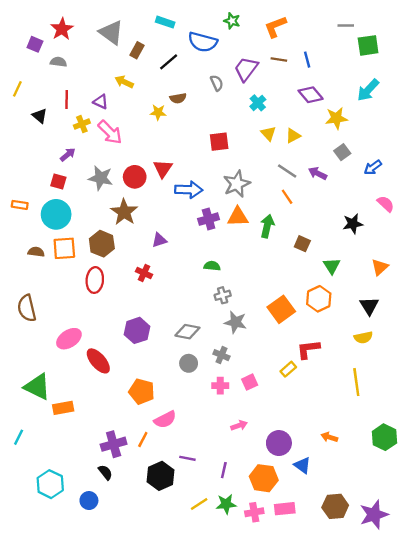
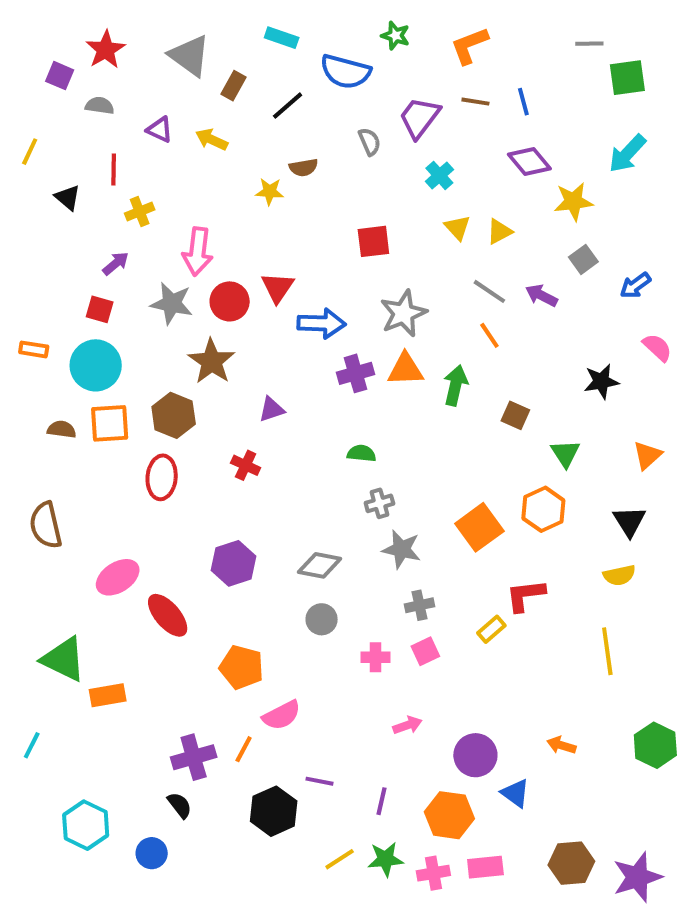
purple triangle: (101, 102) -> (160, 130), moved
pink arrow: (110, 132) -> (198, 251), moved, turned 52
gray cross: (221, 355) -> (419, 605), moved, turned -35

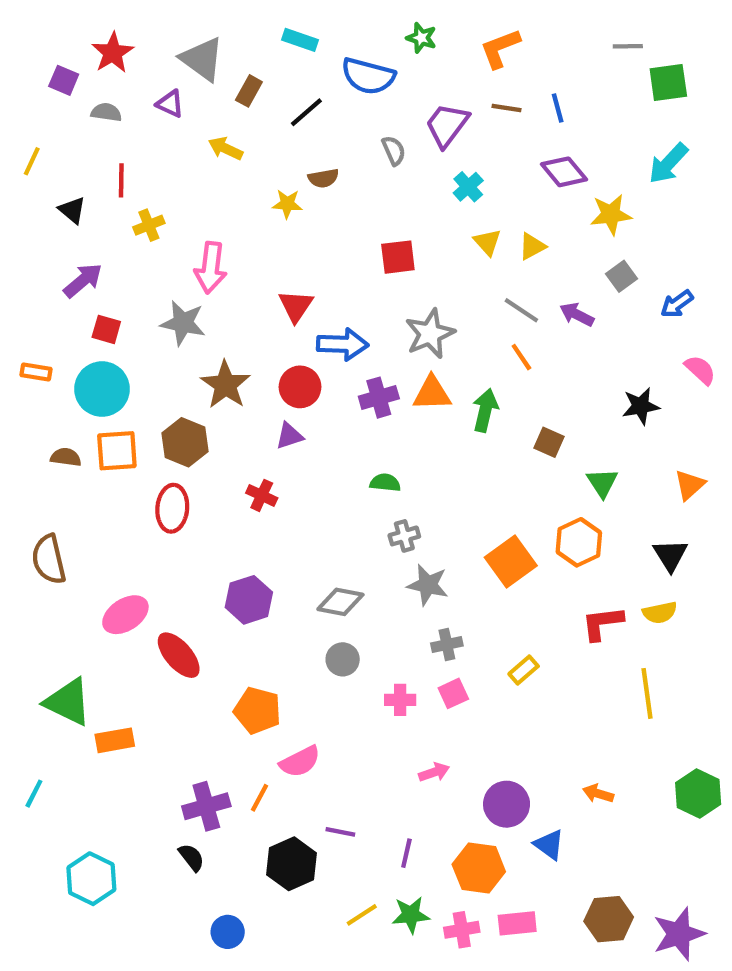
purple triangle: (160, 130) -> (170, 104), moved
purple arrow: (116, 263) -> (83, 280), moved, size x1.4
red circle: (230, 301) -> (300, 387), moved
red L-shape: (525, 595) -> (602, 623), moved
blue circle: (152, 853) -> (228, 932), moved

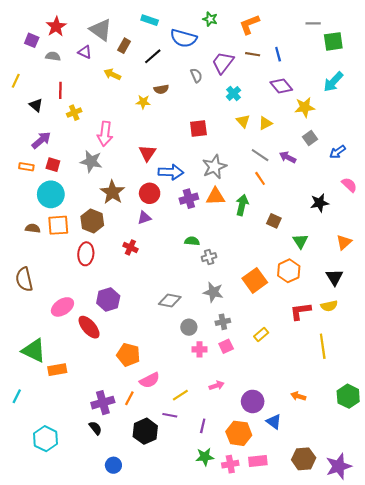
orange rectangle: (36, 372) -> (26, 167), moved
gray cross: (404, 536) -> (209, 257), moved
purple hexagon: (249, 600) -> (108, 300), moved
gray circle: (343, 659) -> (189, 327), moved
yellow line: (362, 915) -> (180, 395), moved

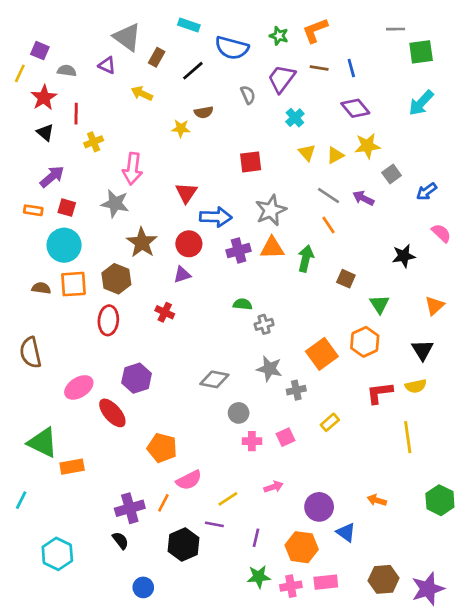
green star: (210, 19) -> (279, 36), moved
red star: (56, 27) -> (44, 98), moved
yellow line: (16, 81) -> (20, 73), moved
yellow star: (305, 107) -> (367, 146), moved
gray cross: (223, 322) -> (296, 390), moved

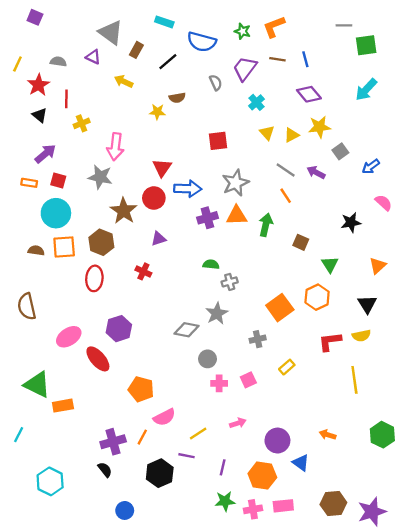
purple square: (40, 51) -> (35, 17), moved
red circle: (189, 244) -> (154, 198), moved
gray star: (269, 369) -> (217, 313), moved, turned 30

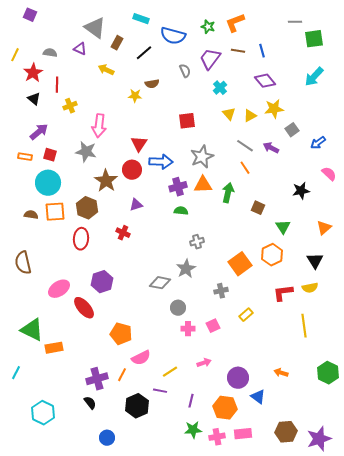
green semicircle: (211, 264) -> (181, 211), moved

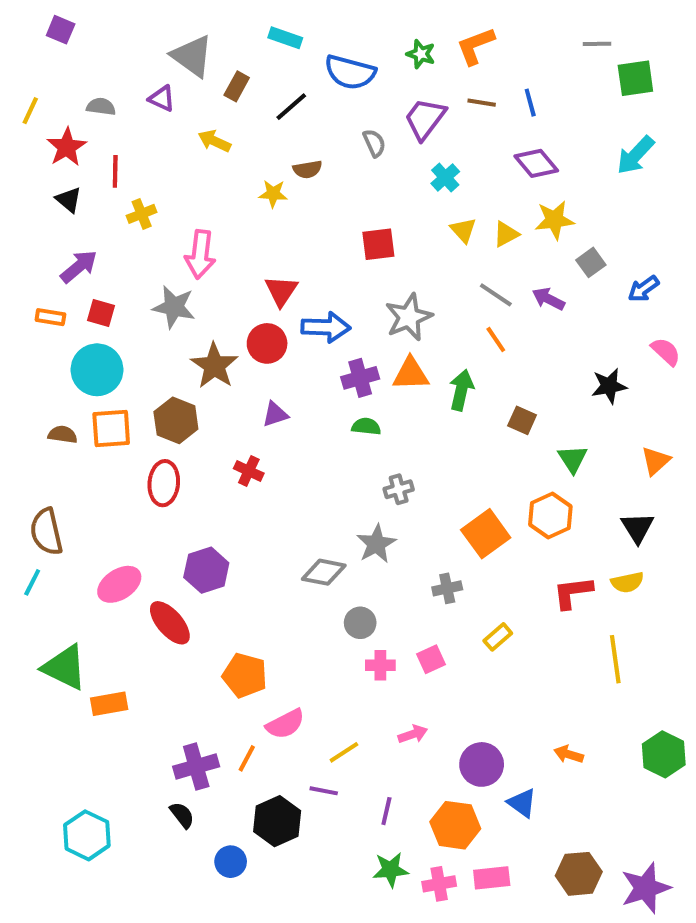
cyan line: (16, 373) -> (32, 582), moved
blue circle: (107, 438) -> (231, 862), moved

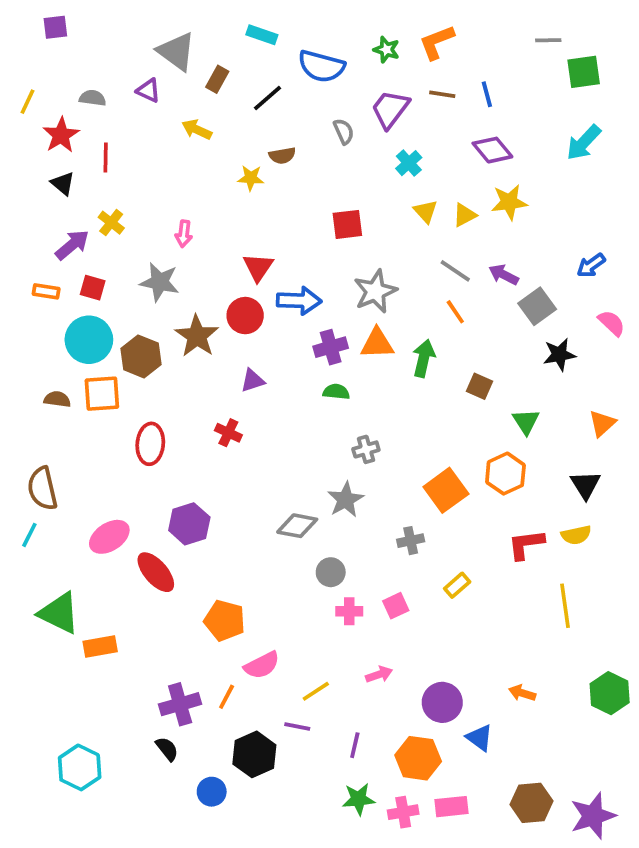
purple square: (61, 30) -> (55, 27), turned -30
yellow cross: (142, 214) -> (111, 223), moved, turned -30
pink arrow: (200, 254) -> (184, 234), size x0.6
gray square: (591, 262) -> (537, 306), moved, size x1.4
brown hexagon: (176, 420) -> (141, 356), moved

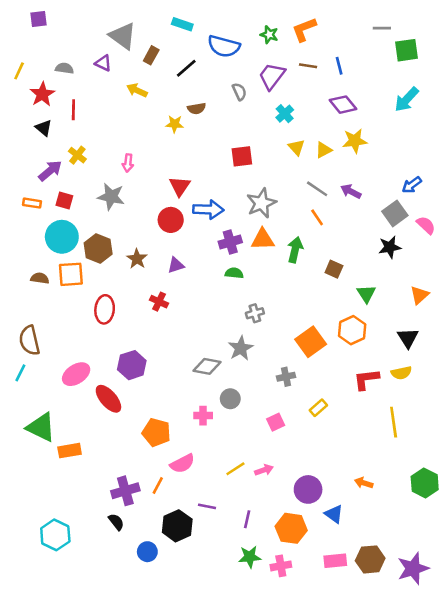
gray square: (537, 306) -> (395, 213), moved
brown star: (197, 336) -> (137, 259), moved, size x0.7
pink cross: (349, 611) -> (203, 416), moved
yellow line: (316, 691) -> (235, 469), moved
pink rectangle: (452, 807) -> (335, 561), moved

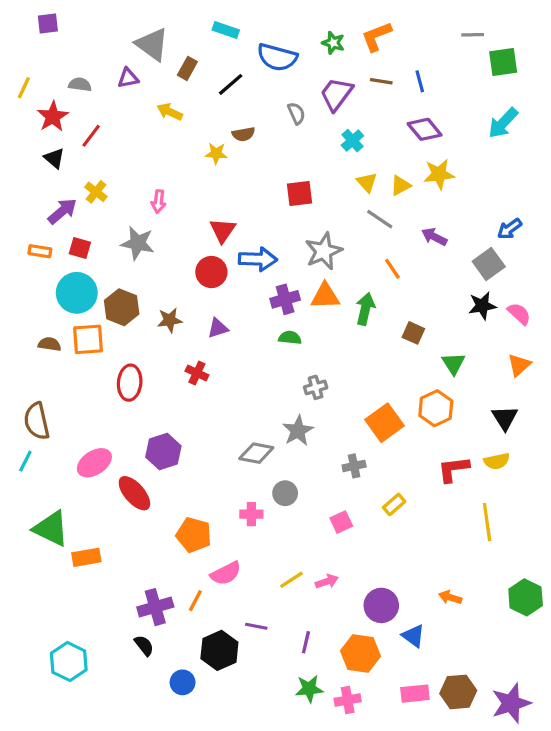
purple triangle: (103, 63) -> (128, 78), turned -36
red line: (73, 110) -> (91, 136), turned 36
gray line: (317, 189) -> (380, 219), moved
pink semicircle: (426, 225) -> (519, 314), moved
brown star: (137, 259) -> (170, 320), turned 30

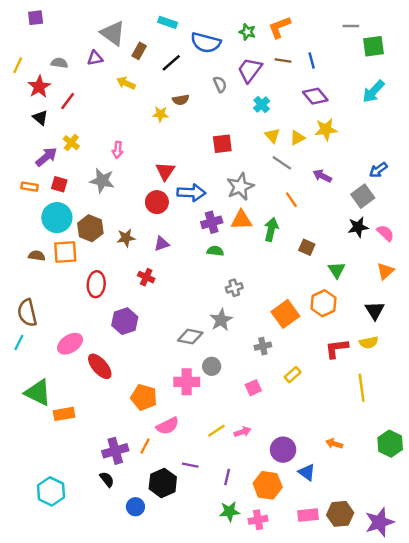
purple hexagon: (163, 452) -> (125, 321), moved
pink cross: (251, 514) -> (187, 382), size x1.5

